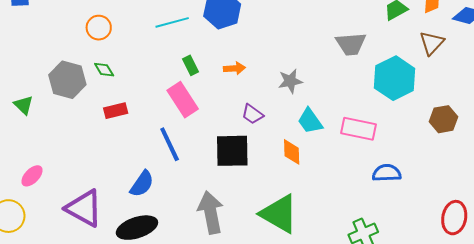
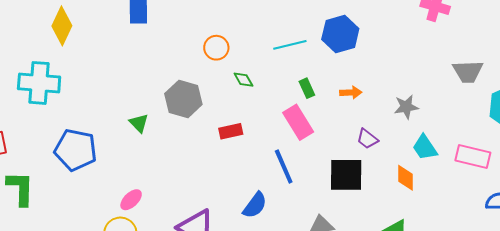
green diamond: (104, 70) -> (243, 80), moved
pink ellipse: (32, 176) -> (131, 200), moved

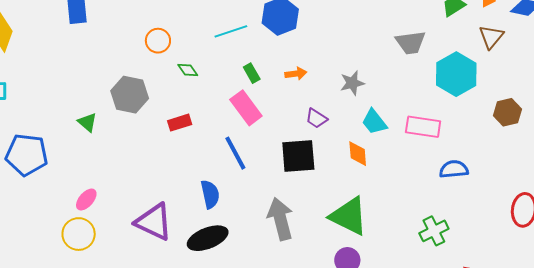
blue semicircle: (255, 205) -> (210, 194), turned -44

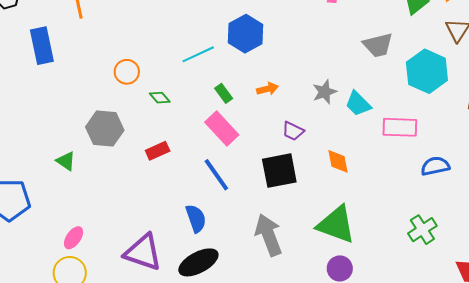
cyan trapezoid: (374, 122) -> (358, 104), moved

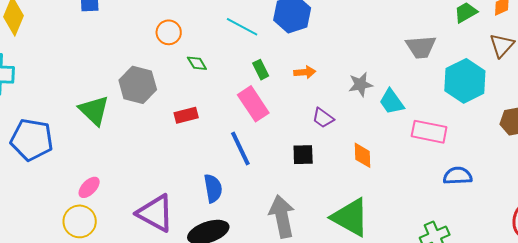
cyan line: (198, 54) -> (242, 27), turned 44
green triangle: (66, 161) -> (94, 110), size x1.6
black square: (279, 171) -> (303, 155), size x0.6

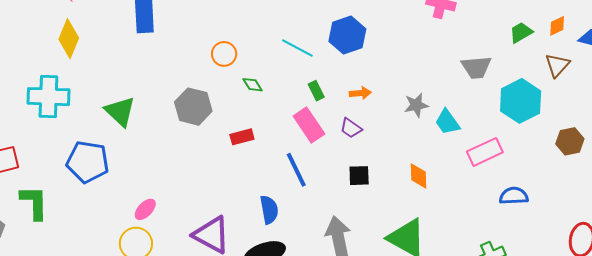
green triangle: (94, 110) -> (120, 112), moved
purple trapezoid: (323, 118) -> (351, 128), moved
pink rectangle: (429, 132) -> (485, 152), turned -36

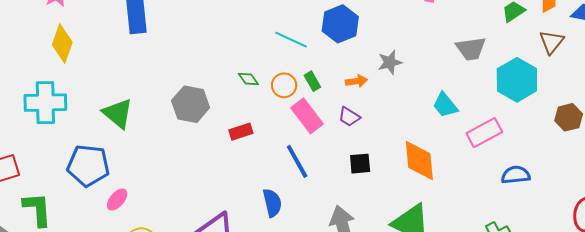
orange circle: (224, 54) -> (284, 85), moved
gray star: (416, 105) -> (390, 62), moved
orange diamond: (418, 176) -> (419, 160), size x1.6
pink ellipse: (145, 209) -> (117, 200), moved

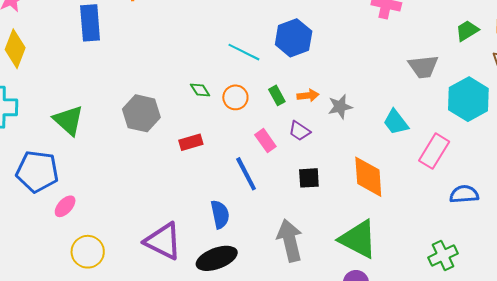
gray star: (390, 62) -> (340, 107), moved
green rectangle: (312, 81) -> (277, 95), moved
pink rectangle: (307, 116) -> (265, 141), moved, size x0.7
pink rectangle: (484, 133) -> (434, 151), turned -32

